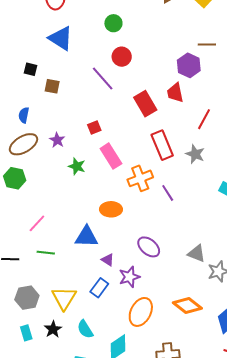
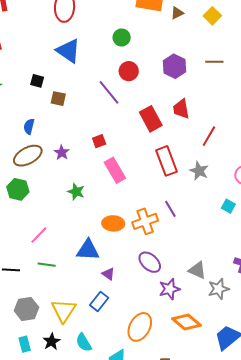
purple hexagon: (189, 65) -> (174, 66), moved
green star: (77, 166) -> (76, 192), moved
orange cross: (140, 178) -> (145, 221), moved
purple star: (129, 277) -> (169, 289), moved

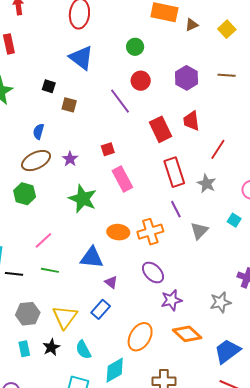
green star: (76, 192) -> (83, 199), size x1.6
purple line: (170, 209) -> (176, 209), moved
gray triangle: (197, 270) -> (199, 231), moved, turned 48

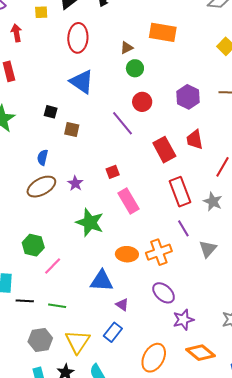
brown triangle: (192, 25) -> (127, 48), moved
green hexagon: (25, 194) -> (33, 245), moved
green line: (50, 270) -> (57, 306), moved

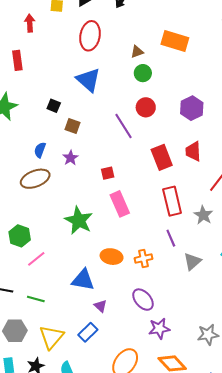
purple star: (75, 183) -> (71, 158), moved
orange cross: (159, 252) -> (144, 258), size x0.7

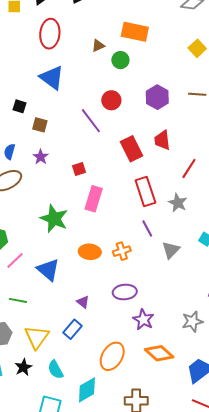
green circle: (143, 73) -> (120, 60), moved
pink rectangle: (120, 204) -> (94, 199), turned 45
blue triangle: (83, 280) -> (48, 270), moved, turned 35
purple ellipse: (143, 300) -> (125, 292), turned -50
purple star: (159, 329) -> (143, 320), turned -30

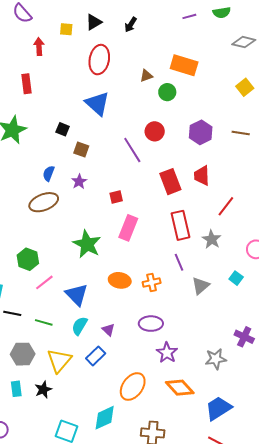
cyan semicircle: (55, 370) -> (80, 326), moved, turned 54

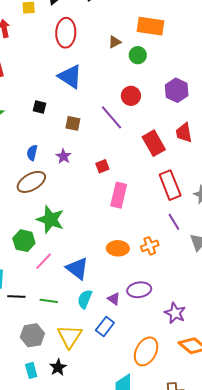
brown square: (81, 150) -> (73, 123), moved
green star: (87, 244) -> (50, 220), moved
purple ellipse: (151, 324) -> (139, 290), moved

